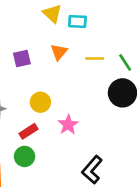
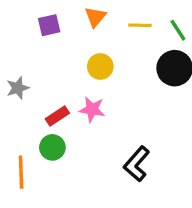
yellow circle: (40, 102) -> (100, 66), moved
pink star: (68, 125) -> (92, 109), moved, turned -30

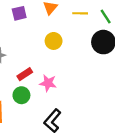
pink star: (92, 109) -> (48, 83), moved
black L-shape: (137, 164) -> (52, 121), moved

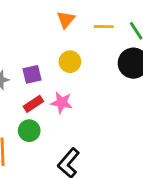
purple square: (19, 13) -> (32, 74), moved
pink star: (48, 83) -> (62, 103), moved

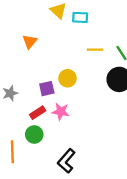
orange triangle: (66, 19) -> (30, 42), moved
purple square: (32, 74) -> (47, 89), moved

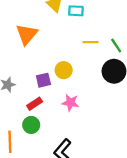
orange triangle: (30, 42) -> (27, 34), size x1.5
pink star: (61, 112) -> (70, 103), moved

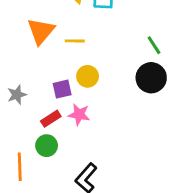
yellow line: (90, 42) -> (75, 41), moved
pink star: (70, 103) -> (79, 115), moved

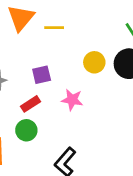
yellow circle: (88, 76) -> (94, 62), moved
pink star: (79, 115) -> (72, 100), moved

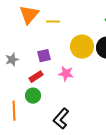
yellow circle: (94, 62) -> (82, 47), size x1.5

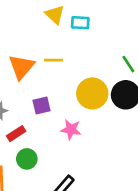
orange triangle: (29, 15) -> (21, 67), moved
red rectangle: (36, 77) -> (16, 134), moved

